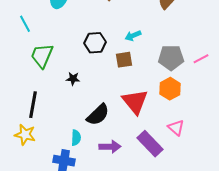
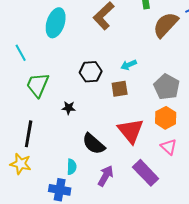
gray pentagon: (171, 58) -> (167, 87), turned 30
black semicircle: (98, 115) -> (94, 144), turned 85
pink triangle: (176, 128) -> (169, 147), moved
purple arrow: (110, 147) -> (106, 176), turned -60

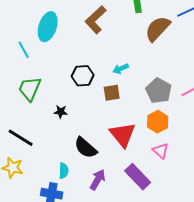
cyan line: (21, 53) -> (24, 50), moved
black line: (29, 134) -> (21, 138), turned -68

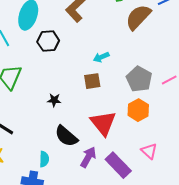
black hexagon: (83, 76) -> (48, 41), moved
black star: (61, 112) -> (54, 100), moved
pink triangle: (161, 151) -> (149, 151), moved
purple arrow: (98, 180) -> (88, 157), moved

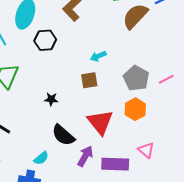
cyan semicircle: (44, 159) -> (41, 158), turned 49
purple rectangle: (118, 165) -> (115, 164), turned -44

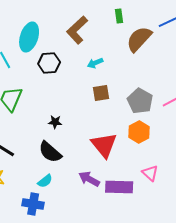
cyan arrow: (98, 56) -> (95, 63), moved
brown square: (89, 80) -> (101, 93), moved
black semicircle: (63, 135) -> (50, 152), moved
purple arrow: (85, 156) -> (89, 179), turned -90

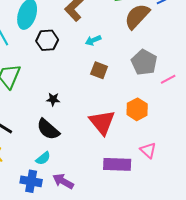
brown square: (101, 93) -> (99, 70), turned 30
gray pentagon: (140, 101) -> (144, 62), moved
purple arrow: (89, 179) -> (63, 181), moved

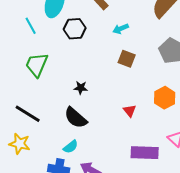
red triangle: (102, 122) -> (130, 111), size x0.5

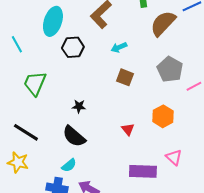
cyan line: (31, 26) -> (17, 44), moved

